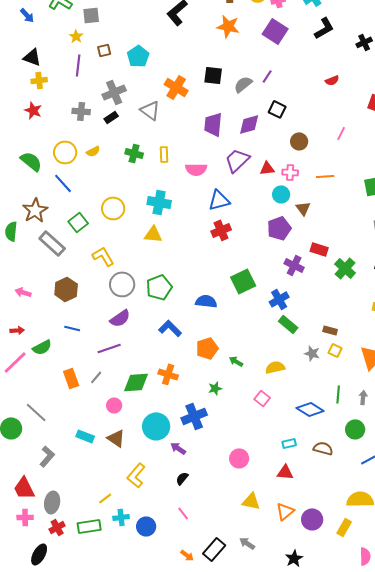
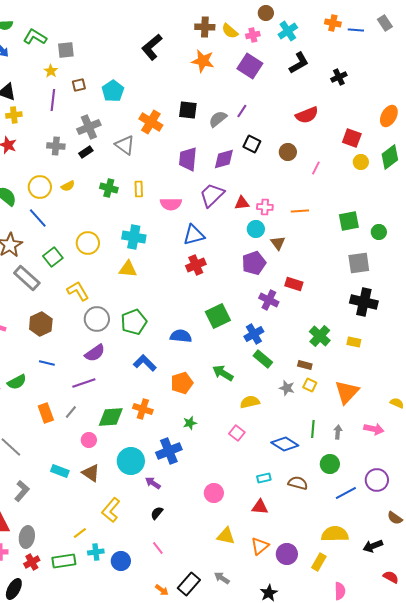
red semicircle: (332, 80) -> (307, 115), size x1.6
brown circle: (299, 141) -> (288, 152), moved
green cross: (345, 268) -> (320, 336), moved
green arrow: (236, 361) -> (223, 373), moved, size x1.5

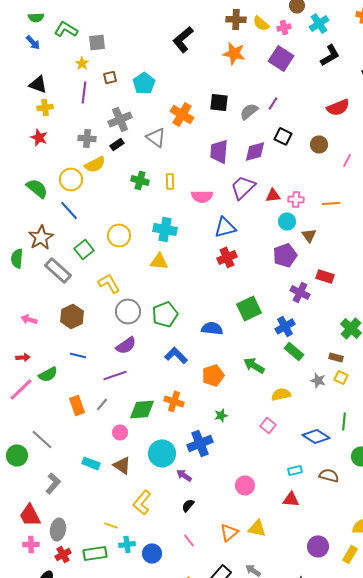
yellow semicircle: (68, 186) -> (95, 164), moved, size x1.5
yellow line: (80, 533) -> (111, 525), turned 56
orange triangle: (260, 546) -> (229, 532), moved

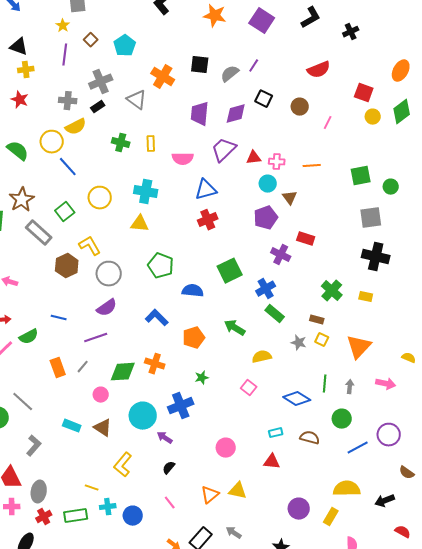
brown square: (110, 77) -> (91, 40), turned -32
blue line: (69, 210) -> (68, 167), moved
green pentagon: (165, 314) -> (161, 266), moved, turned -30
brown hexagon: (72, 316) -> (67, 266), moved

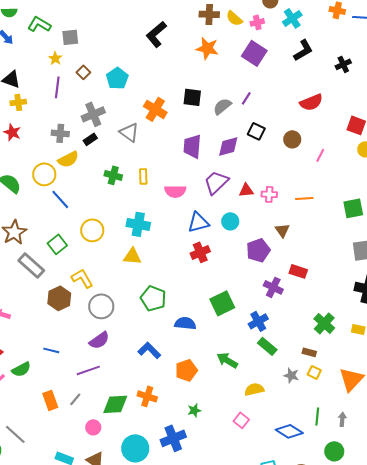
cyan circle: (268, 184) -> (230, 221), moved

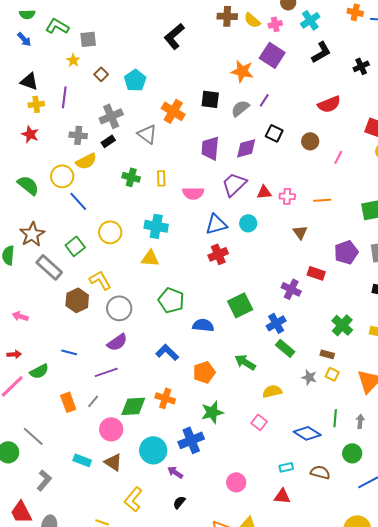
orange star: (207, 48) -> (242, 71), moved
purple line: (57, 87) -> (64, 97), moved
purple pentagon: (258, 250) -> (346, 252), moved
green star: (194, 410) -> (212, 412), size x1.6
pink circle: (93, 427) -> (111, 429), size x1.5

